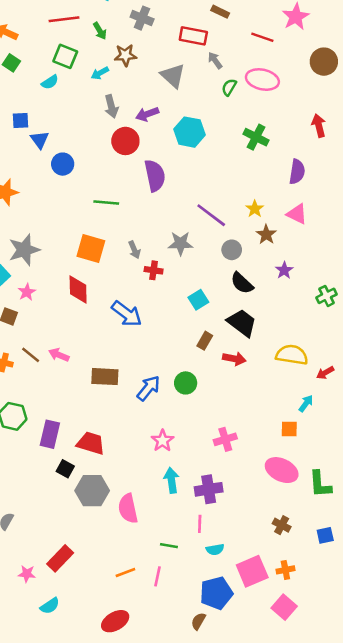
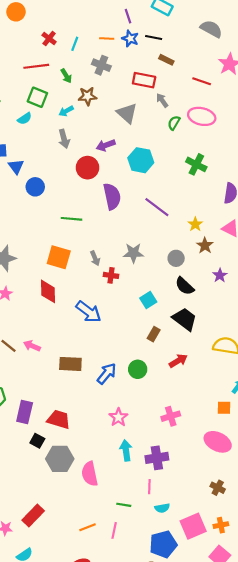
gray arrow: (111, 106) -> (64, 139), moved
purple line: (211, 215) -> (157, 207), moved
red arrow: (234, 359) -> (178, 361), moved, turned -42

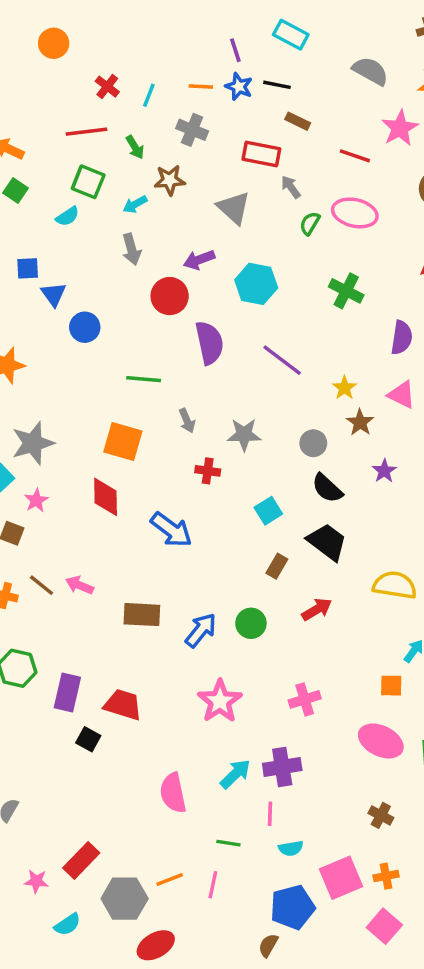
gray arrow: (95, 258) -> (187, 421), moved
pink star: (118, 417) -> (220, 701), size x1.4
cyan arrow: (126, 450) -> (235, 774), moved, turned 54
gray hexagon: (60, 459) -> (125, 899), moved

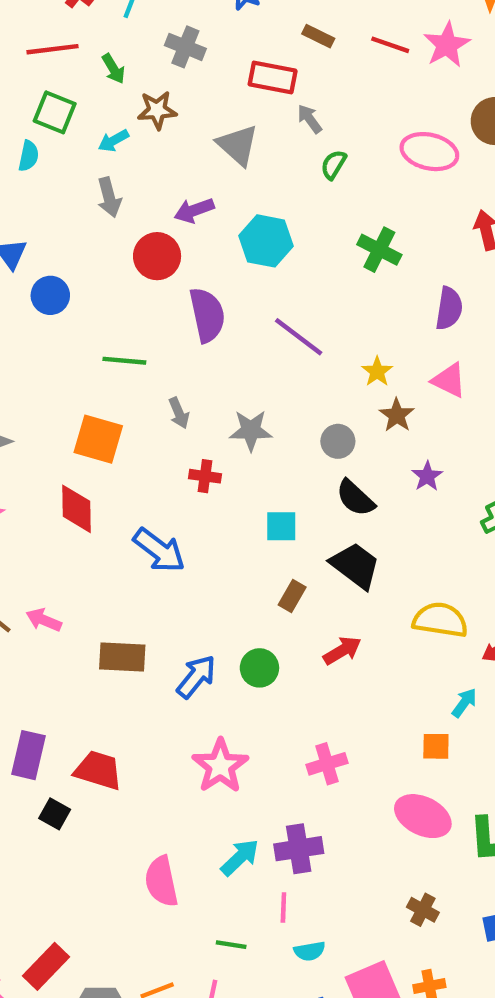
red line: (355, 156) -> (390, 45), moved
pink ellipse: (355, 213) -> (429, 152), moved
cyan semicircle: (67, 216) -> (29, 156), turned -45
cyan square: (268, 511) -> (281, 526), turned 32

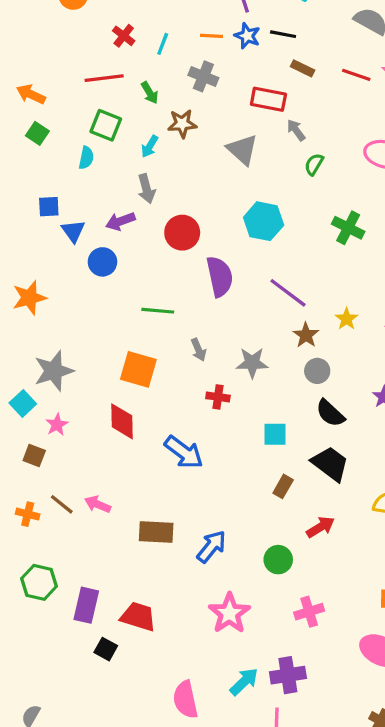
cyan arrow: (113, 141) -> (150, 146), turned -30
purple arrow: (194, 210) -> (120, 221), moved
brown star: (397, 415) -> (306, 335), moved
green circle: (259, 668) -> (278, 560), moved

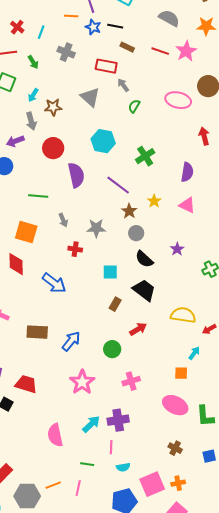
orange line: (211, 36) -> (71, 16), moved
brown star: (182, 124) -> (53, 107), moved
green cross: (348, 228) -> (145, 156), moved, turned 30

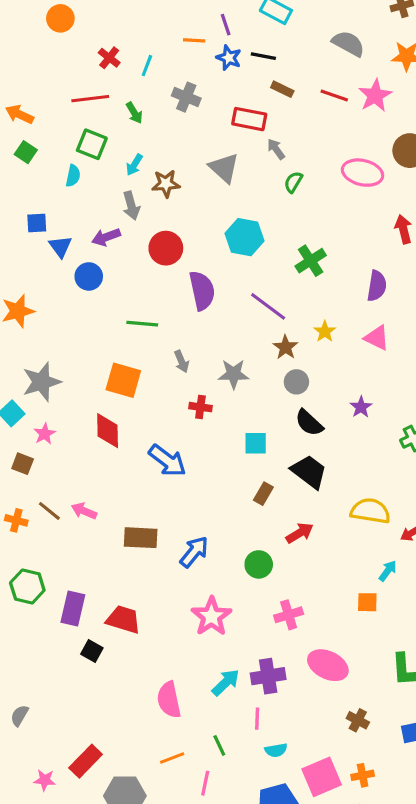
pink ellipse: (175, 405) -> (328, 665), moved
green line: (87, 464) -> (219, 745), turned 56
orange line: (53, 485) -> (172, 758), moved

